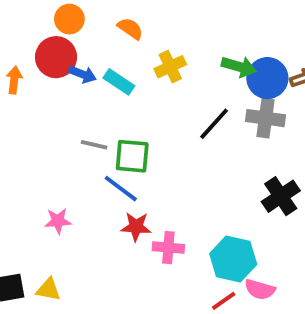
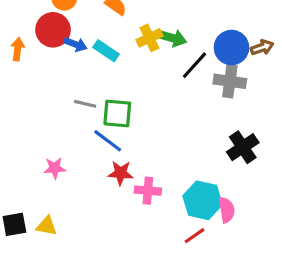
green arrow: (239, 67) -> (172, 38), moved
black line: (214, 124) -> (194, 65), moved
pink semicircle: (260, 289) -> (227, 210), moved, turned -115

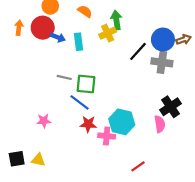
green arrow: (172, 38) -> (116, 20), moved, turned -114
orange arrow: (18, 49) -> (19, 28), moved
cyan rectangle: (106, 51) -> (78, 42), turned 49
cyan hexagon: (203, 200) -> (122, 122), moved
pink semicircle: (227, 210) -> (160, 124), moved

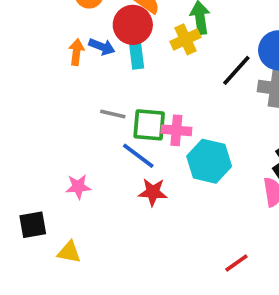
orange arrow: (19, 28) -> (76, 52), moved
red circle: (43, 28) -> (133, 25), moved
cyan hexagon: (122, 122) -> (209, 161), moved
pink cross: (107, 136) -> (176, 130), moved
black square: (17, 159) -> (33, 225), moved

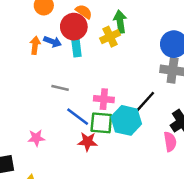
black line: (236, 70) -> (145, 102), moved
green square: (149, 125) -> (101, 123), moved

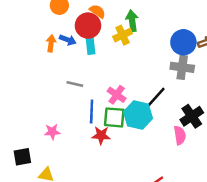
pink cross: (104, 99) -> (117, 95), turned 30
blue line: (78, 117) -> (92, 111), turned 55

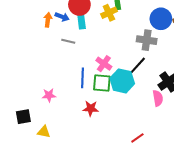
gray cross: (182, 67) -> (147, 40), moved
gray line: (75, 84) -> (68, 41), moved
red star: (101, 135) -> (91, 108), moved

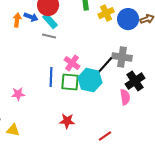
yellow cross: (109, 13) -> (106, 13), moved
cyan rectangle: (81, 21) -> (50, 21), turned -35
gray cross: (147, 40) -> (122, 57), moved
gray line: (68, 41) -> (49, 36), moved
red star: (91, 108) -> (67, 121), moved

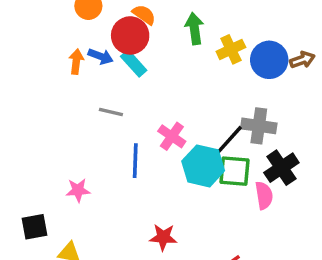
gray line: (49, 36) -> (111, 112), moved
green square: (70, 82) -> (234, 171), moved

